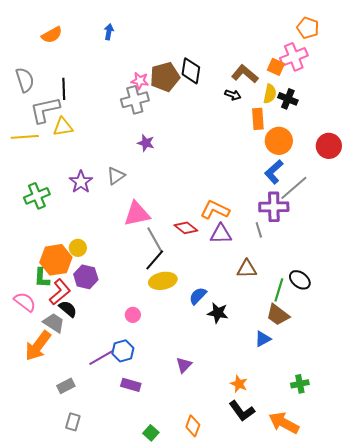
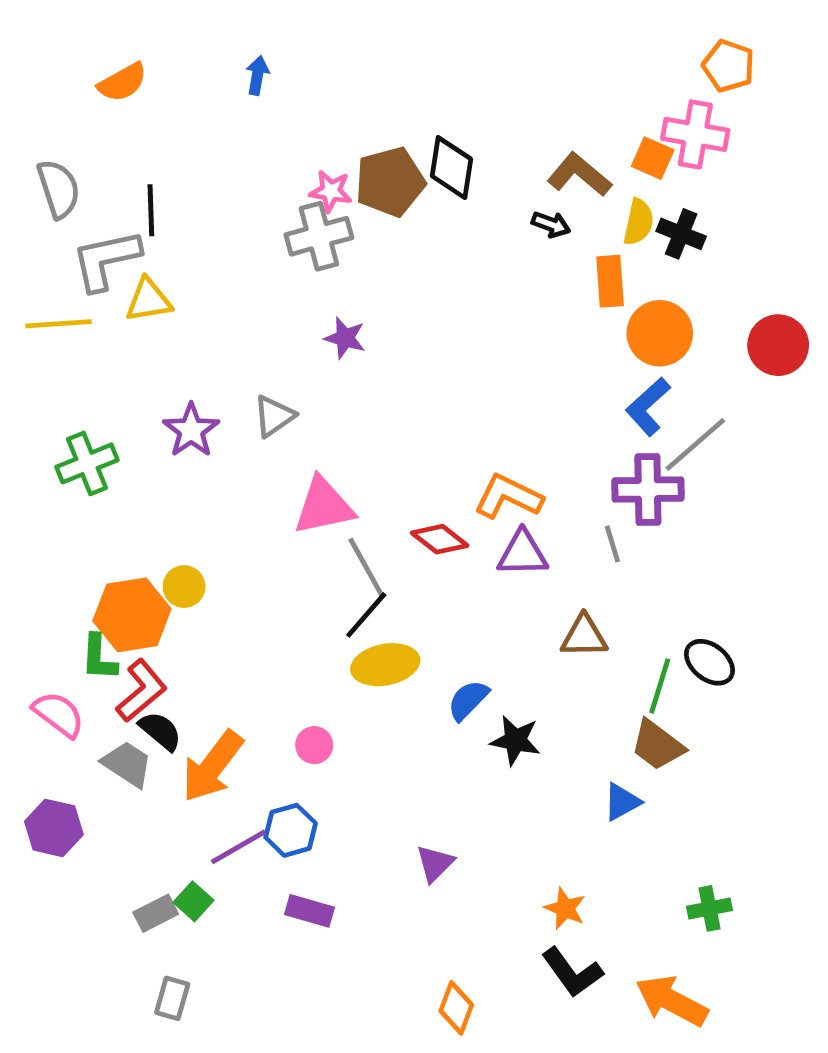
pink cross: (294, 57) -> (695, 134), turned 32
purple hexagon: (86, 277) -> (54, 828), moved
orange arrow: (38, 346) -> (212, 766), moved
green square: (151, 433) -> (193, 901), moved

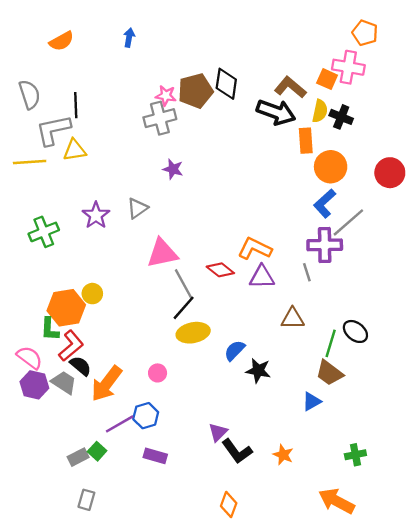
black arrow: (551, 224) -> (276, 112), size x2.0
purple hexagon: (54, 828) -> (34, 385), moved
black L-shape: (572, 972) -> (237, 451), moved

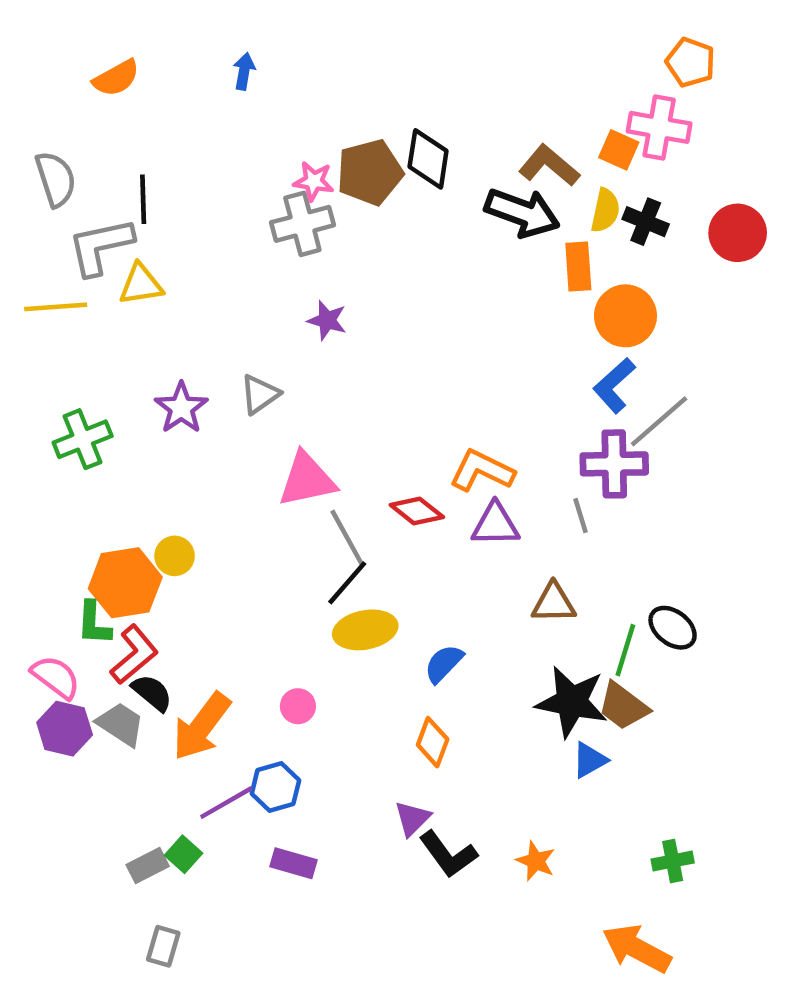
red circle: (390, 173) -> (738, 233), moved
black star: (258, 371) -> (572, 702), moved, size x1.5
orange diamond: (229, 505) -> (433, 742), moved

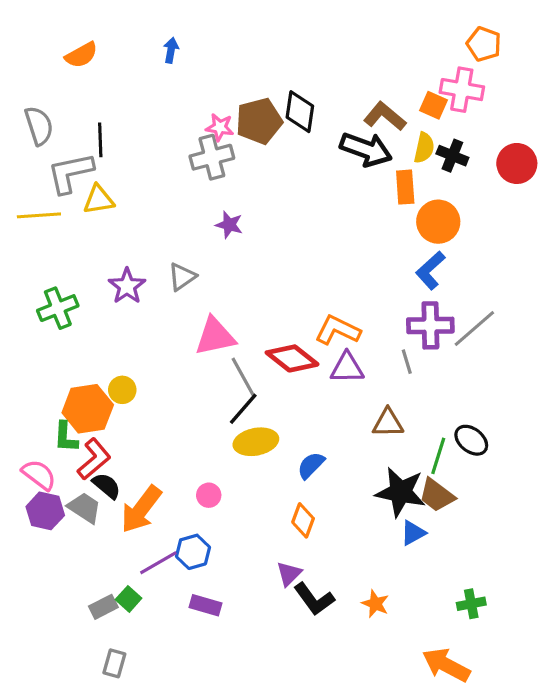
gray line: (659, 421) -> (474, 329), moved
red diamond: (417, 511) -> (292, 358), size x1.4

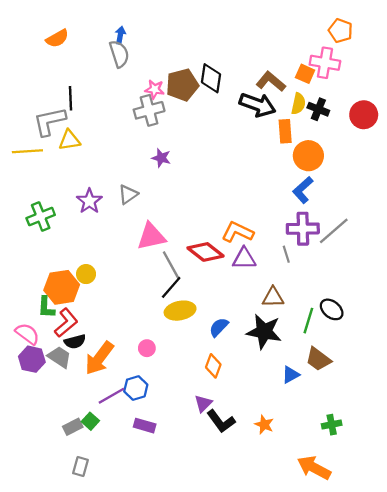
gray semicircle: (39, 126) -> (119, 54), moved
black semicircle: (107, 486) -> (75, 342), turned 125
black star: (401, 492) -> (264, 332), moved
brown trapezoid: (437, 495) -> (318, 359), moved

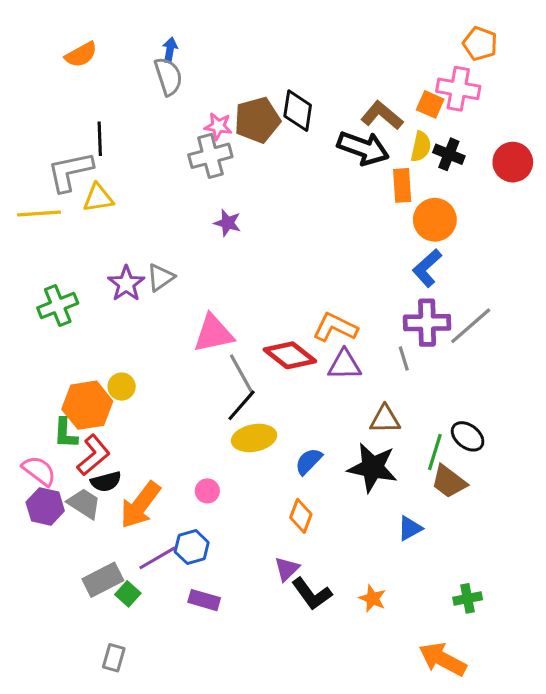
gray triangle: (128, 194) -> (161, 277), moved
brown trapezoid: (318, 359) -> (449, 482), moved
gray rectangle: (73, 427) -> (103, 580), moved, size x1.4

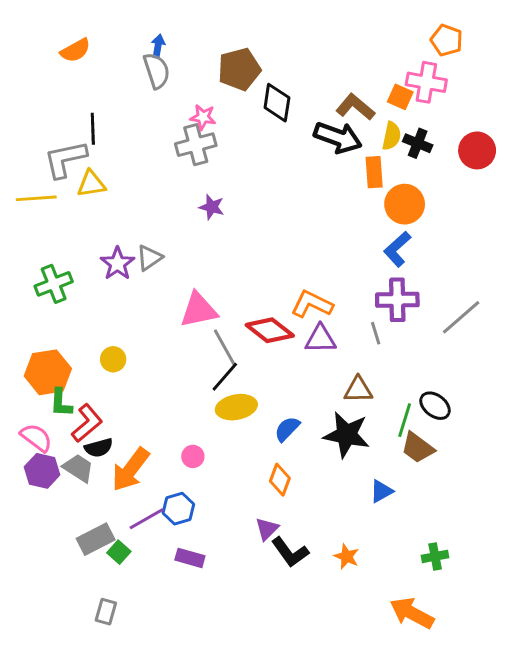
brown pentagon: (257, 120) -> (239, 69), moved
gray line: (471, 326) -> (461, 317), moved
orange hexagon: (87, 405) -> (48, 372), moved

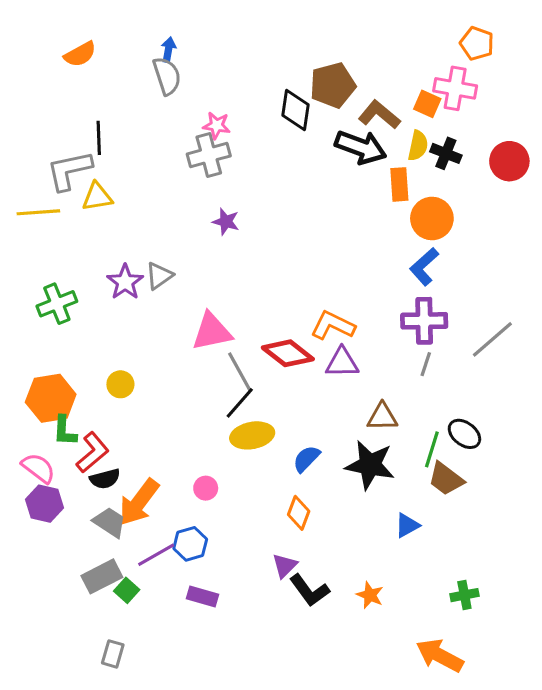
brown pentagon: (239, 69) -> (333, 85), moved
gray line: (376, 333) -> (426, 364), moved, turned 35
gray trapezoid: (78, 468) -> (110, 522), moved

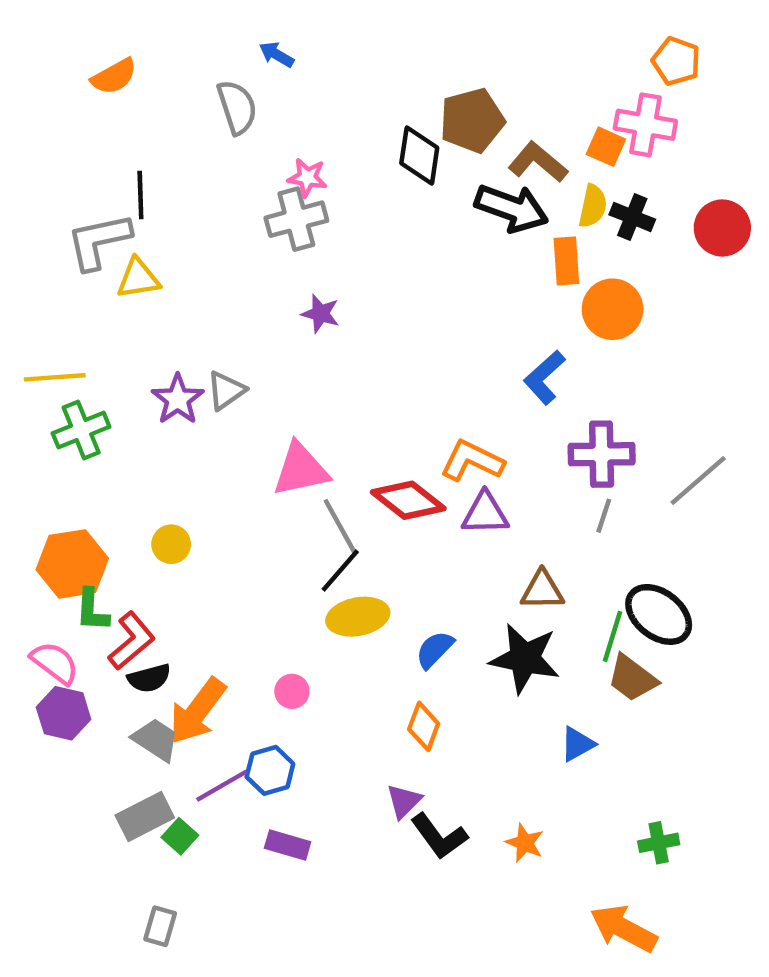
blue arrow: (168, 50) -> (277, 55), moved, turned -70
yellow line: (38, 212) -> (55, 377), moved
blue L-shape: (424, 267) -> (544, 377), moved
black ellipse: (464, 434) -> (659, 614), size x1.4

